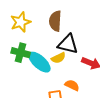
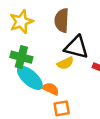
cyan ellipse: (39, 62) -> (30, 78), moved
orange semicircle: (72, 85) -> (51, 89), moved

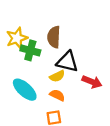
green cross: (21, 57) -> (30, 50), moved
orange semicircle: (51, 89) -> (57, 95), moved

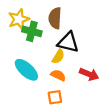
yellow semicircle: (57, 76) -> (58, 57), turned -32
red arrow: (92, 82) -> (89, 74), moved

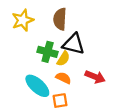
green cross: (32, 31) -> (48, 52), moved
cyan ellipse: (26, 70) -> (37, 86), moved

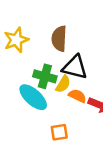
orange semicircle: (63, 78) -> (77, 96), moved
cyan ellipse: (37, 86) -> (33, 97), moved

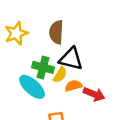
orange semicircle: (77, 96) -> (73, 86), turned -42

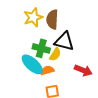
yellow star: (16, 33) -> (33, 17), moved
orange semicircle: (73, 86) -> (47, 70), moved

